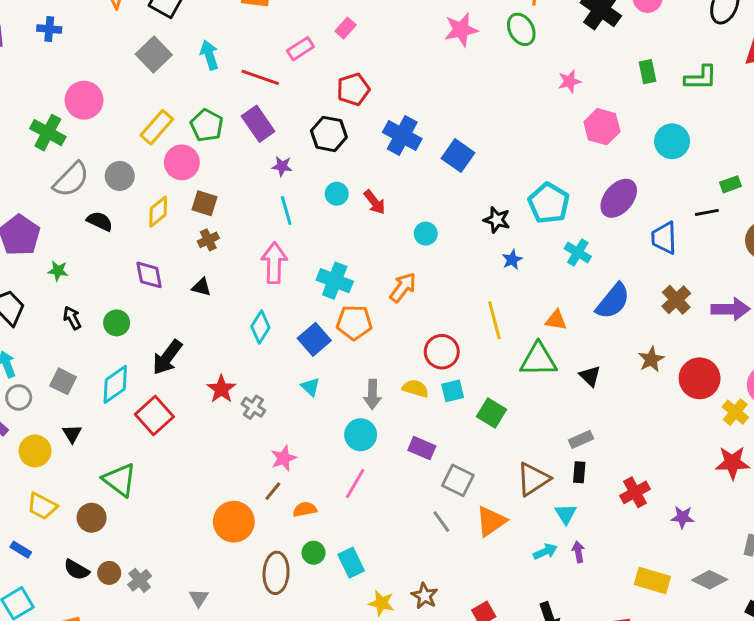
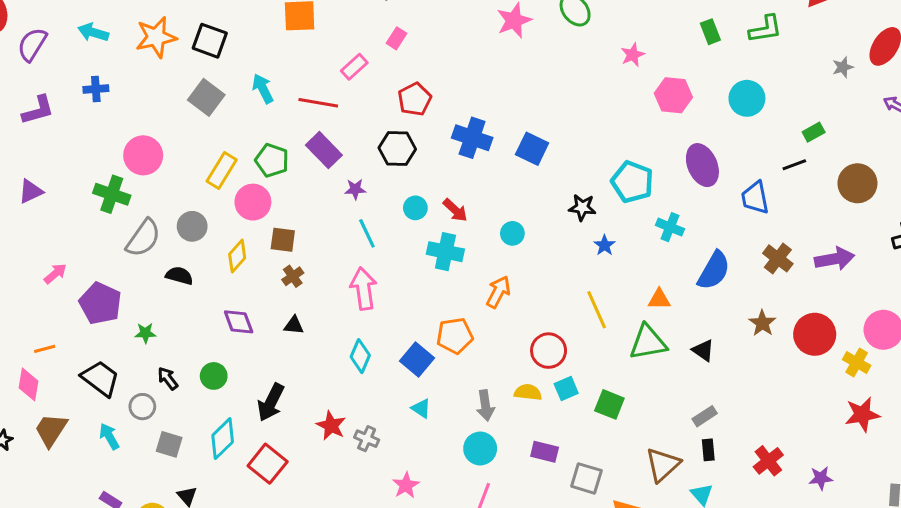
purple ellipse: (619, 198) -> (702, 165), turned -54
cyan cross: (335, 281) -> (445, 252), moved
gray circle: (19, 397) -> (142, 407), moved

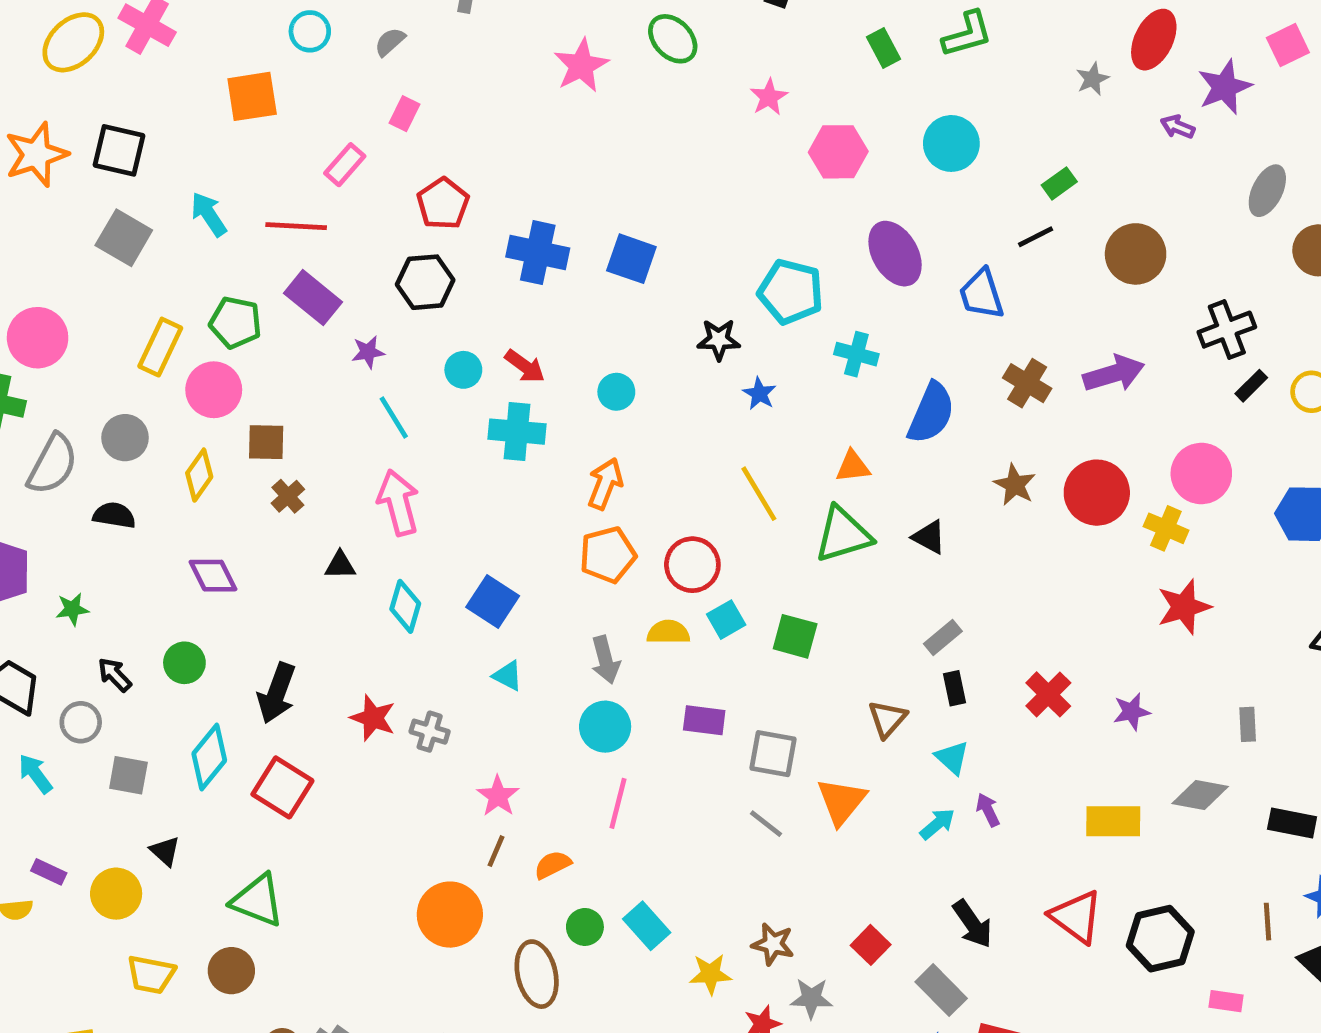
black triangle: (294, 325) -> (340, 565), moved
orange pentagon: (455, 336) -> (608, 555), moved
brown triangle: (663, 465) -> (887, 719), size x0.7

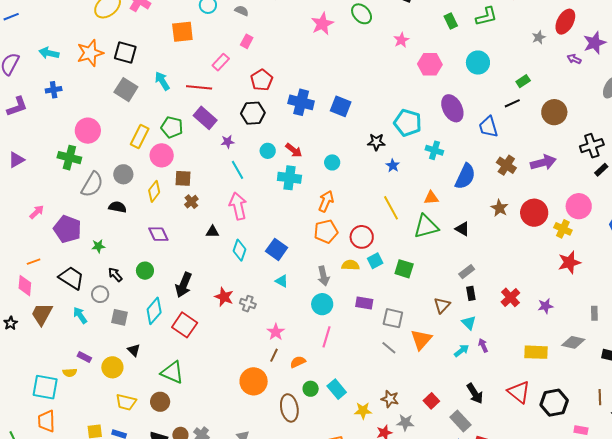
gray semicircle: (390, 42) -> (242, 11), turned 64

